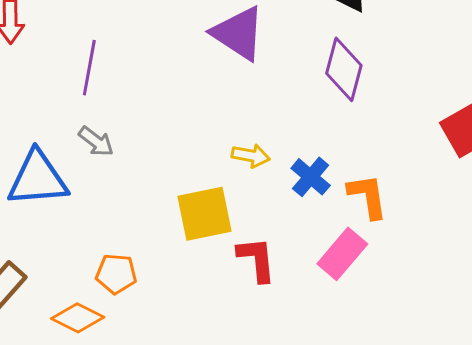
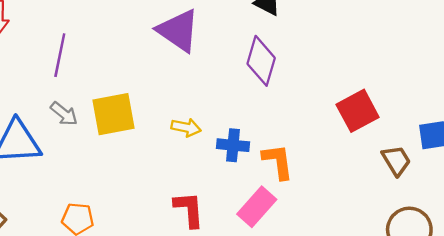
blue cross: (311, 177) -> (233, 145), turned -36
yellow square: (204, 214) -> (114, 114), moved

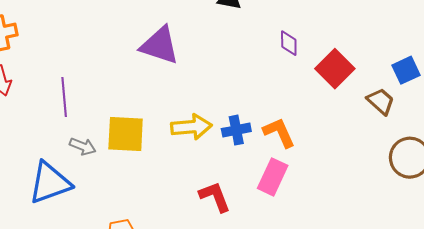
purple diamond: (261, 61) -> (289, 43), moved, size x0.6
yellow square: (114, 114) -> (126, 134), turned 30
yellow arrow: (186, 127) -> (191, 127), size x1.5

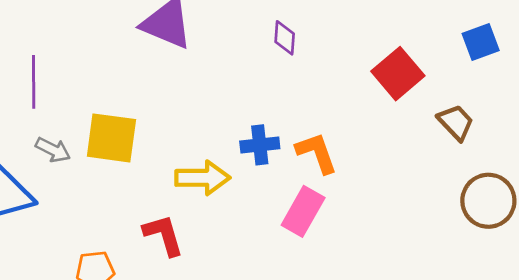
purple diamond: (289, 43) -> (285, 38), moved
blue square: (406, 70) -> (481, 42), moved
yellow arrow: (191, 127) -> (203, 178), moved
red L-shape: (215, 197) -> (164, 235), moved

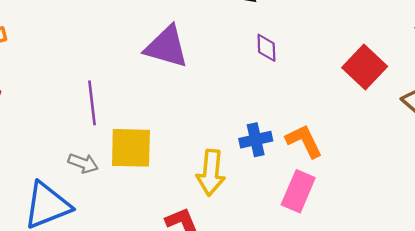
purple line: (34, 82) -> (92, 103), moved
yellow arrow: (203, 178) -> (211, 173), turned 102

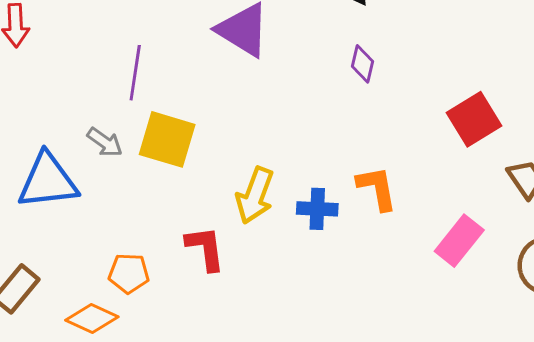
blue cross: (256, 140) -> (317, 209), moved
pink rectangle: (298, 191) -> (459, 241), moved

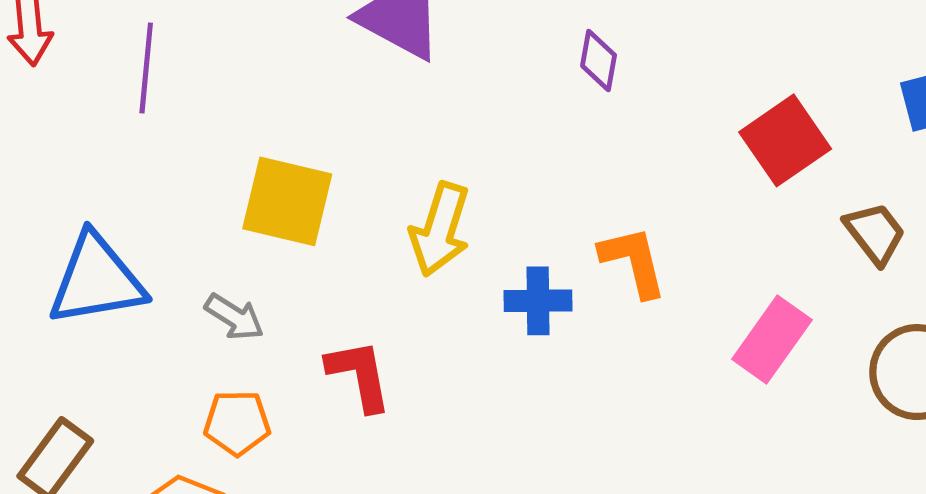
purple line: (135, 73) -> (146, 68), moved
gray arrow: (105, 142) -> (234, 317), moved
yellow arrow: (255, 195) -> (440, 229), moved

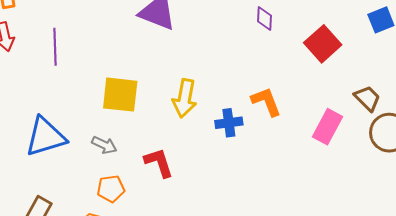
purple diamond: (599, 61) -> (264, 18), moved
brown trapezoid: (875, 233) -> (367, 98), moved

